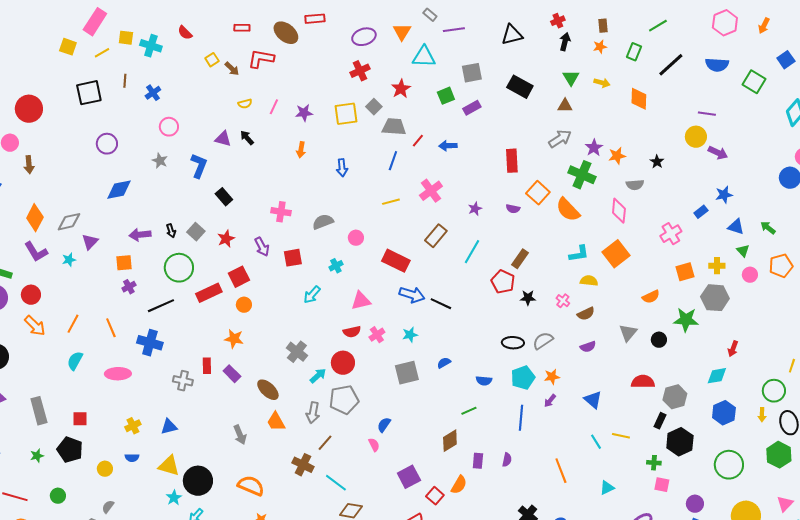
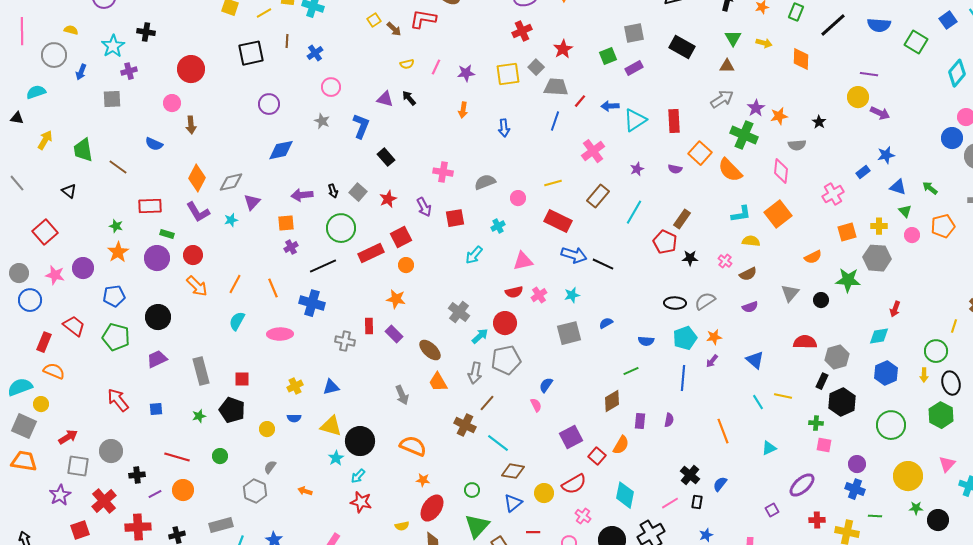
cyan triangle: (424, 57) -> (635, 120), moved, turned -35
yellow line: (391, 202) -> (553, 183), moved

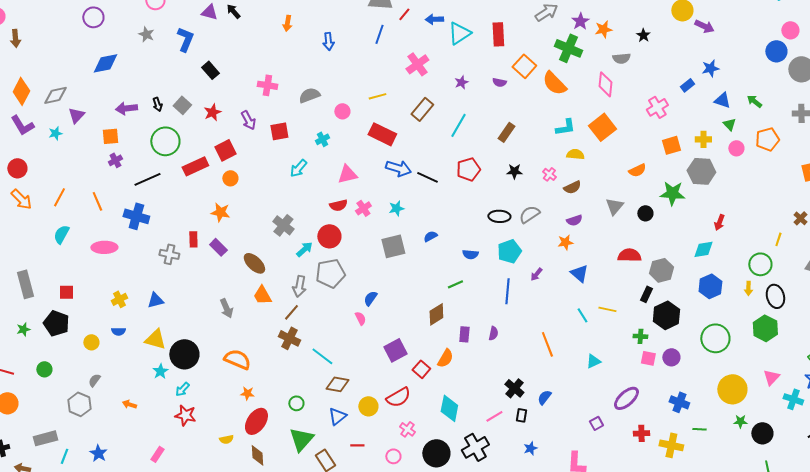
red pentagon: (665, 242) -> (468, 169), moved, turned 30
orange star: (714, 337) -> (565, 242), moved
brown line: (487, 403) -> (291, 312), moved
purple circle: (857, 464) -> (671, 357), moved

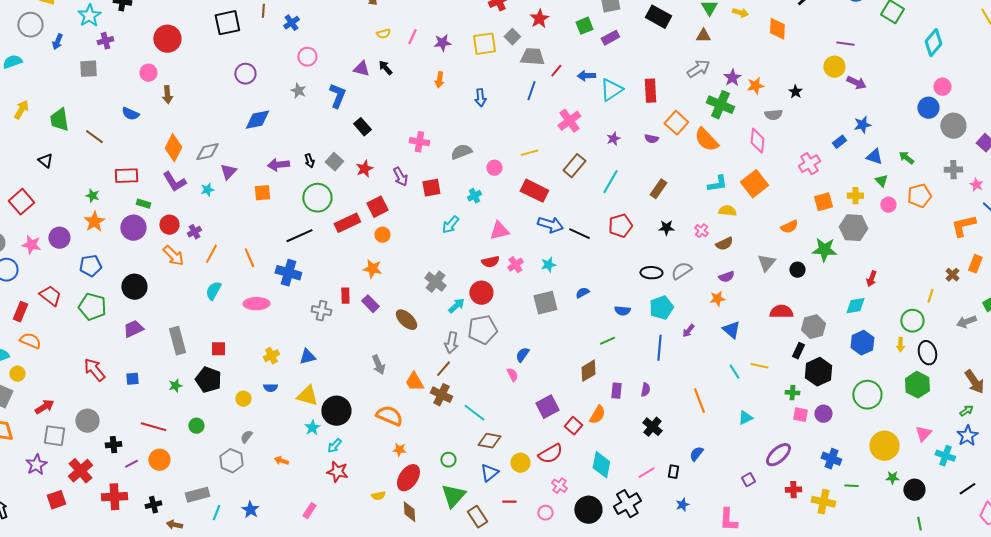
purple cross: (115, 160) -> (194, 232), moved
orange trapezoid: (262, 295) -> (414, 382), moved
black cross: (514, 388) -> (652, 427), moved

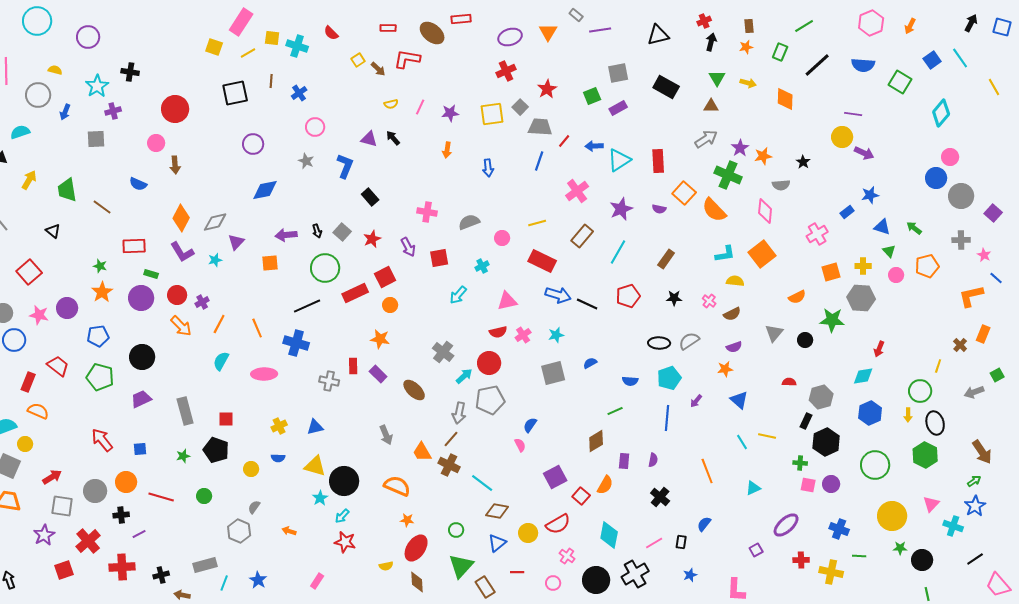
purple star: (613, 139) -> (621, 209), size x1.6
red semicircle: (781, 312) -> (789, 382), size x0.6
orange circle: (159, 460) -> (126, 482), moved

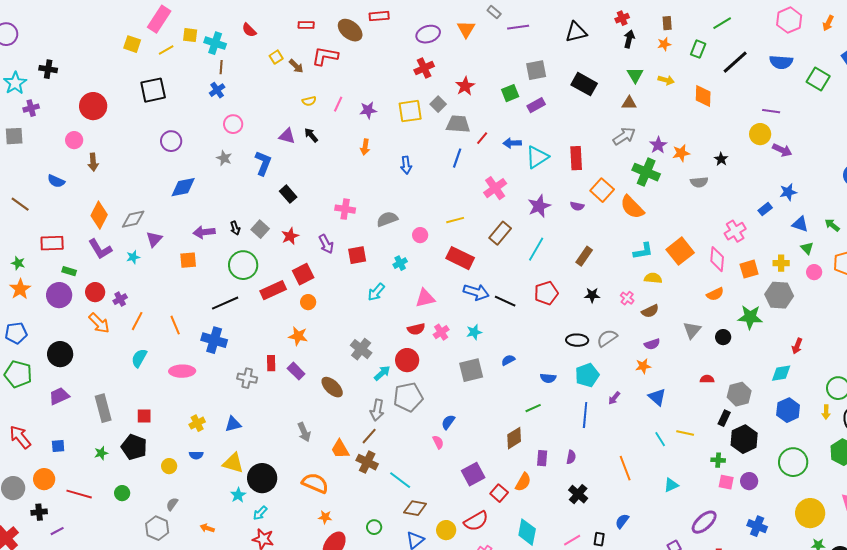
brown line: (271, 81) -> (221, 67), moved
pink diamond: (765, 211) -> (717, 259), moved

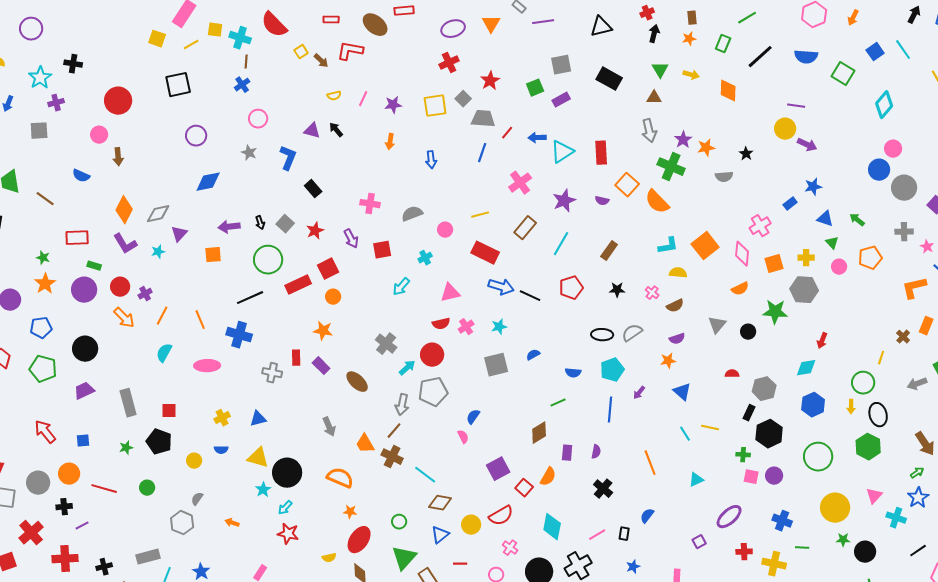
red semicircle: (249, 30) -> (274, 25), size x1.8
gray arrow: (624, 136) -> (649, 131), turned 110

